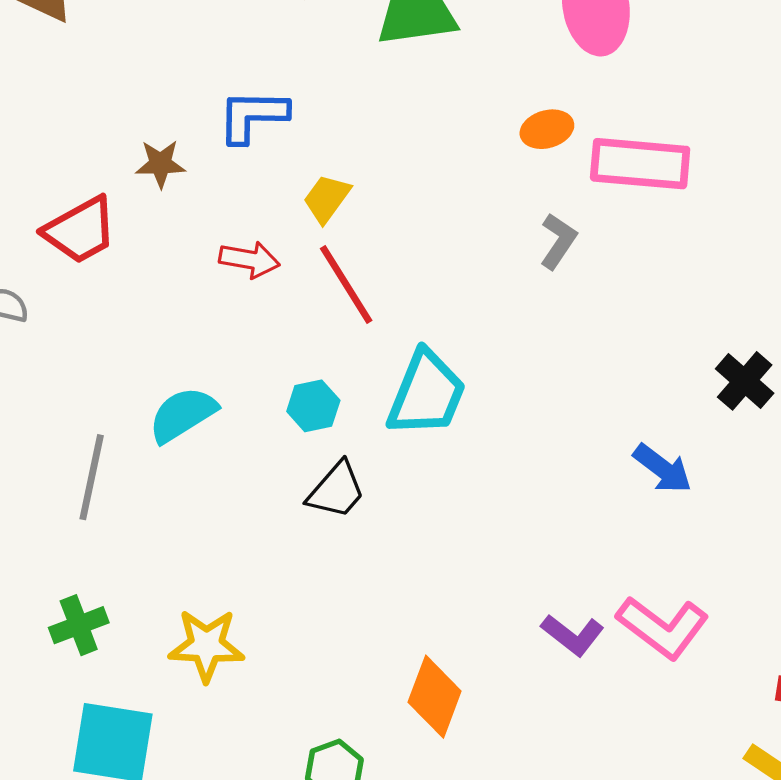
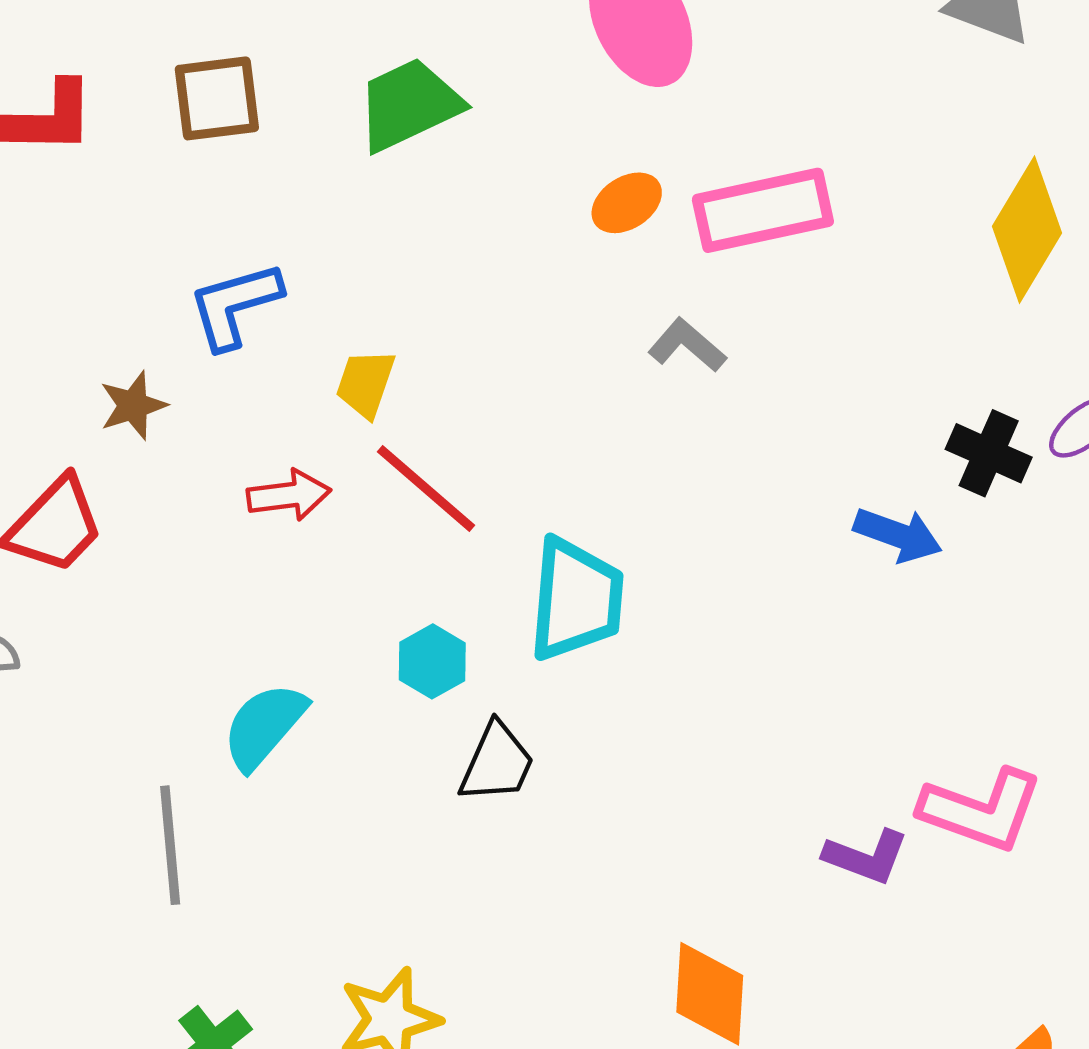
gray L-shape: (558, 241) -> (687, 345), turned -66
blue arrow: (662, 469) -> (898, 535), moved

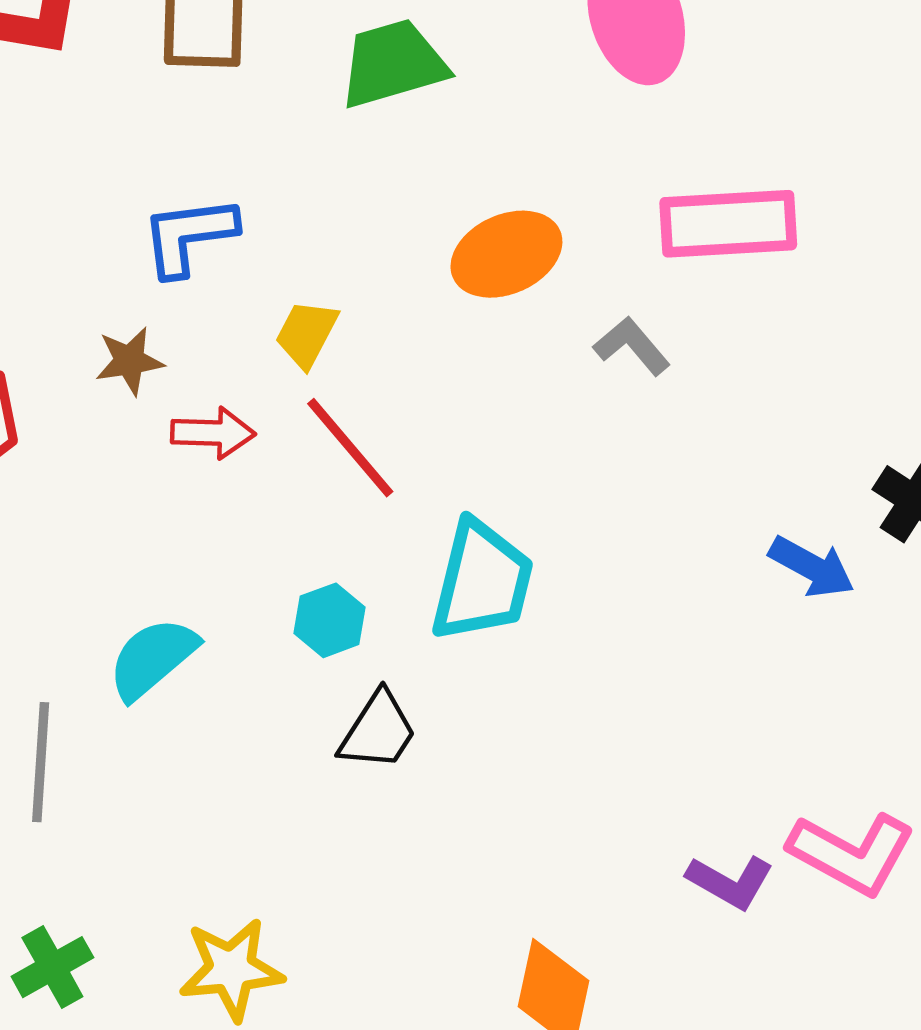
orange ellipse: (627, 203) -> (506, 254), moved, size x1.5
brown star: (133, 405) -> (129, 361), moved

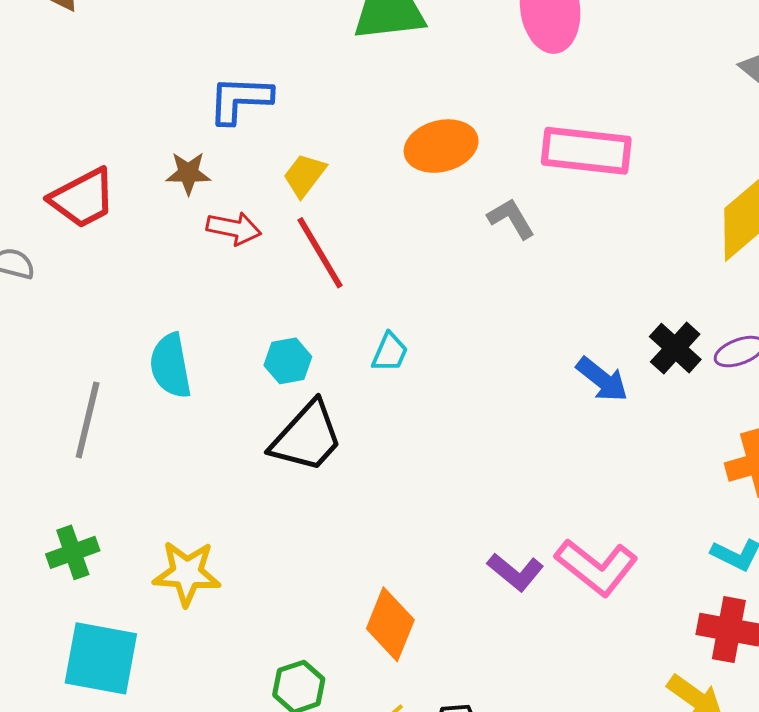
cyan trapezoid: (482, 581) -> (390, 352), size x0.5
cyan semicircle: (153, 658) -> (171, 366), turned -70
black trapezoid: (378, 731) -> (307, 437), size x1.4

